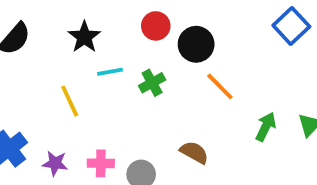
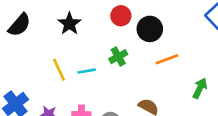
cyan line: (110, 72) -> (87, 71), moved
orange line: (220, 86) -> (167, 59), turned -65

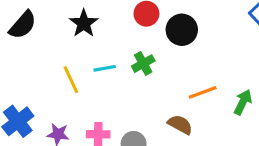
orange line: (167, 59) -> (203, 92), moved
cyan line: (87, 71) -> (105, 68), moved

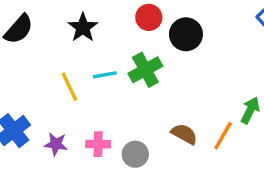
green cross: (143, 64) -> (145, 70), size x1.4
orange line: (203, 92) -> (223, 136), moved, turned -40

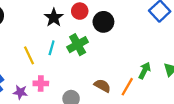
black star: (83, 28) -> (54, 18), moved
cyan line: (105, 75) -> (52, 48), turned -64
pink cross: (98, 144) -> (41, 83), moved

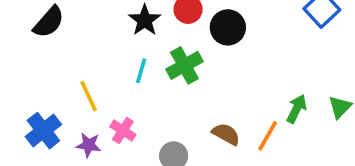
yellow line: (29, 55) -> (89, 96), moved
pink cross: (41, 83) -> (123, 131), turned 32

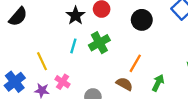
black circle: (228, 27) -> (142, 20), moved
green arrow: (297, 109) -> (158, 83), moved
orange line: (268, 136) -> (135, 63), moved

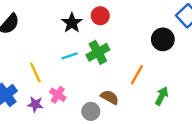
black circle: (142, 20) -> (163, 39), moved
cyan line: (73, 46) -> (70, 56), turned 56
brown semicircle: (124, 84) -> (110, 97), moved

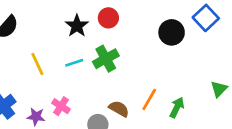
black circle: (163, 39) -> (172, 32), moved
yellow line: (35, 72) -> (37, 64), moved
orange line: (137, 75) -> (149, 100), moved

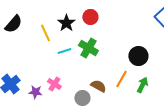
black circle: (172, 32) -> (138, 56), moved
green cross: (106, 59) -> (88, 48), turned -30
yellow line: (37, 64) -> (45, 33), moved

